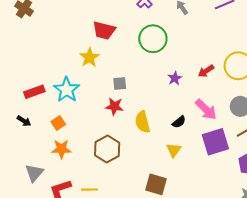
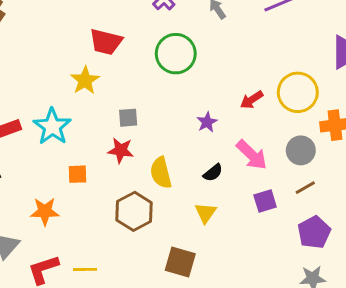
purple star: (175, 78) -> (207, 122), moved
orange square: (58, 123) -> (78, 174), moved, turned 32
purple square: (215, 142) -> (265, 201), size x0.6
brown hexagon: (107, 149) -> (134, 211), moved

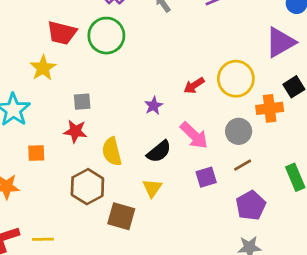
green circle: (176, 54) -> (106, 36), moved
black semicircle: (213, 173) -> (159, 152), size x1.4
brown square: (180, 262) -> (121, 216), moved

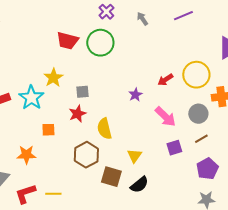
yellow star: (43, 68) -> (53, 78), moved
red star: (75, 131) -> (77, 114), turned -30
black semicircle: (159, 152) -> (139, 185), moved

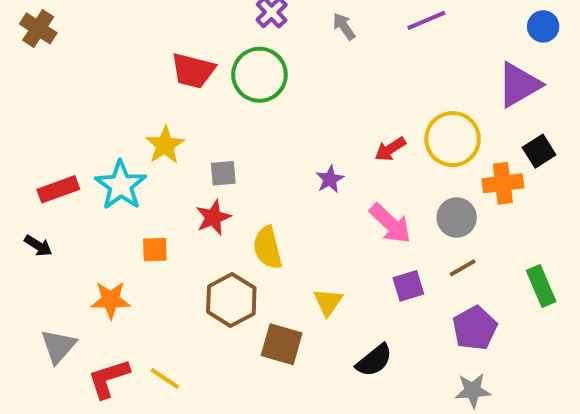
black semicircle: (139, 185) -> (374, 360), moved
yellow line: (53, 194) -> (165, 378), turned 35

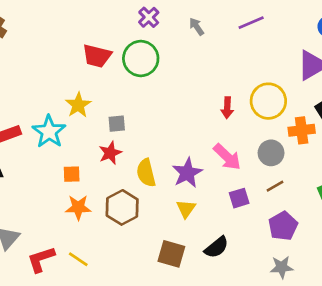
red arrow: (390, 149) -> (227, 108), turned -54
purple star: (330, 179) -> (187, 173), moved, size x1.6
orange star: (111, 300) -> (78, 207), moved
brown square: (282, 344) -> (171, 254), moved

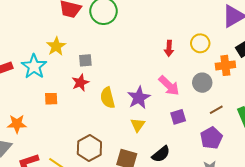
yellow circle: (268, 101) -> (200, 43), size x0.7
brown line: (275, 186) -> (216, 110), moved
orange star: (78, 207) -> (17, 124), moved
brown hexagon: (122, 207) -> (89, 148), moved

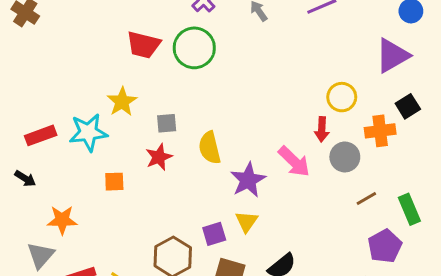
red arrow: (169, 48) -> (322, 129), moved
cyan star: (34, 66) -> (88, 132), turned 30
yellow semicircle: (108, 98) -> (210, 148), moved
purple square: (178, 117) -> (214, 234), moved
purple pentagon: (211, 138) -> (385, 246), moved

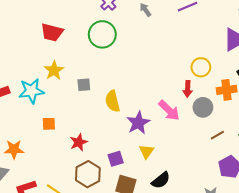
red trapezoid: (144, 45) -> (52, 32), moved
red star: (159, 157) -> (79, 142), moved
yellow triangle: (246, 222) -> (146, 152), moved

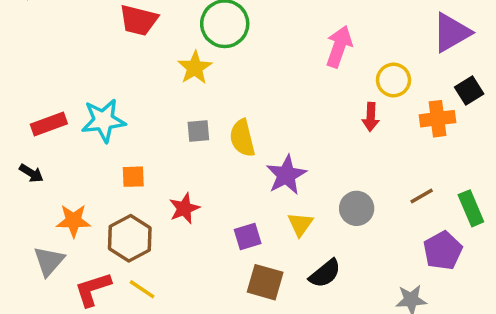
yellow star: (54, 70) -> (195, 68), moved
gray square: (84, 85) -> (198, 131), moved
gray circle: (203, 107) -> (357, 208), moved
pink arrow: (169, 110) -> (339, 47), moved, turned -115
brown hexagon: (88, 174) -> (130, 238), moved

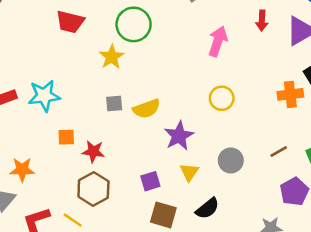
yellow circle: (394, 80) -> (222, 98), moved
red arrow: (371, 117) -> (262, 21), moved
yellow semicircle: (242, 138) -> (147, 109), turned -96
red star: (184, 208) -> (93, 151), moved, turned 30
brown hexagon: (130, 238) -> (93, 189), moved

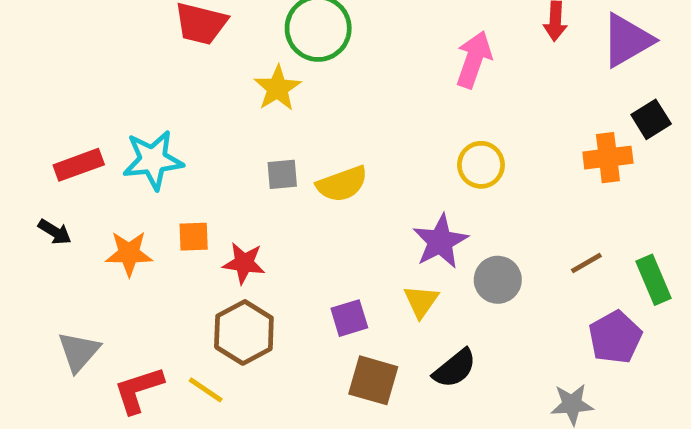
purple star: (179, 136) -> (440, 241), moved
orange star: (22, 170) -> (129, 253), moved

